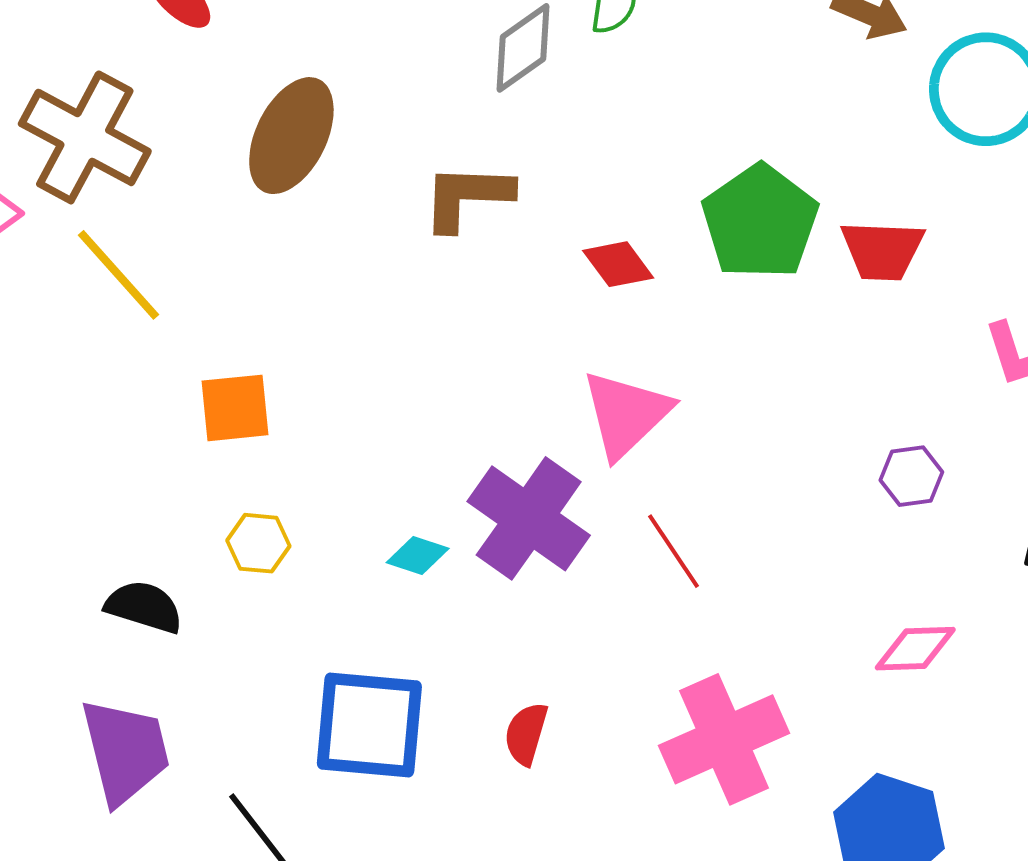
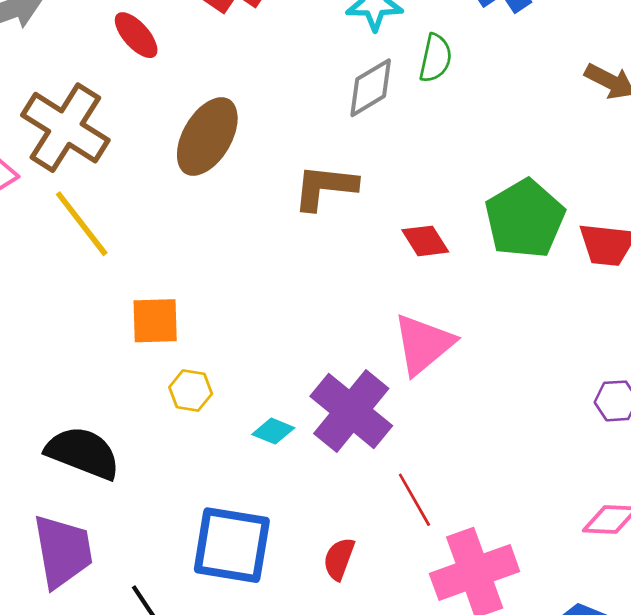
yellow hexagon: (258, 543) -> (191, 390), moved
red line: (674, 551) -> (414, 500), moved
black semicircle: (144, 607) -> (83, 453), size x1.4

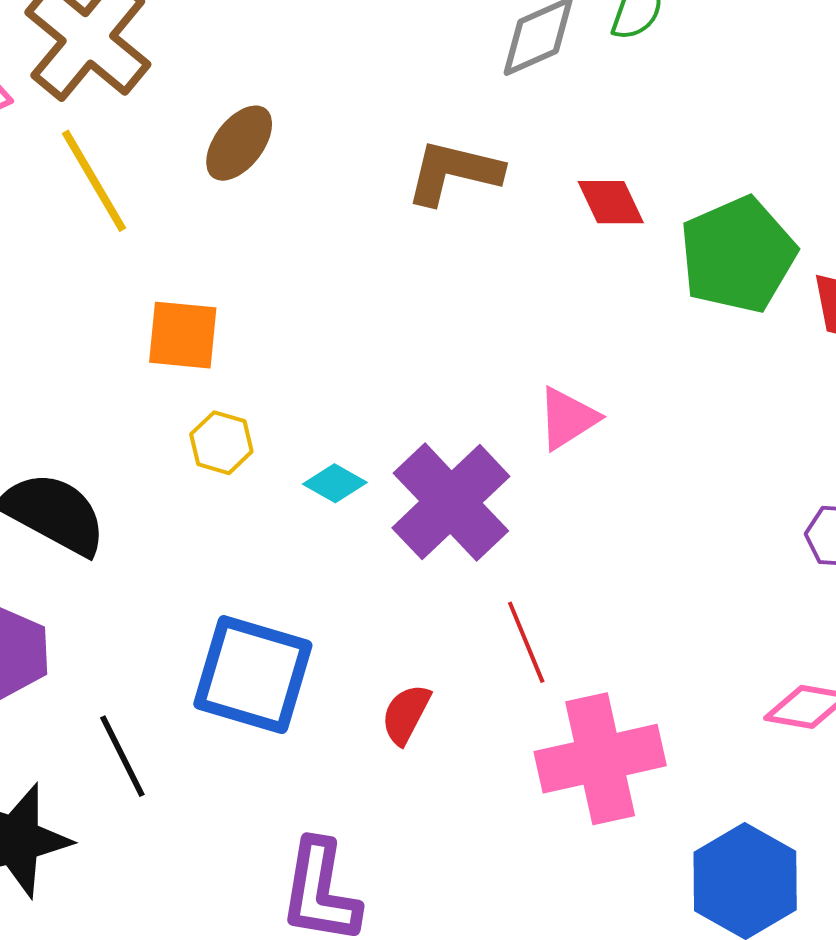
brown ellipse: (207, 137) -> (239, 143), moved, size x0.7
red diamond: (425, 241) -> (611, 202), moved
pink triangle: (423, 344) -> (568, 418), size x0.7
cyan diamond: (273, 431) -> (335, 483), moved

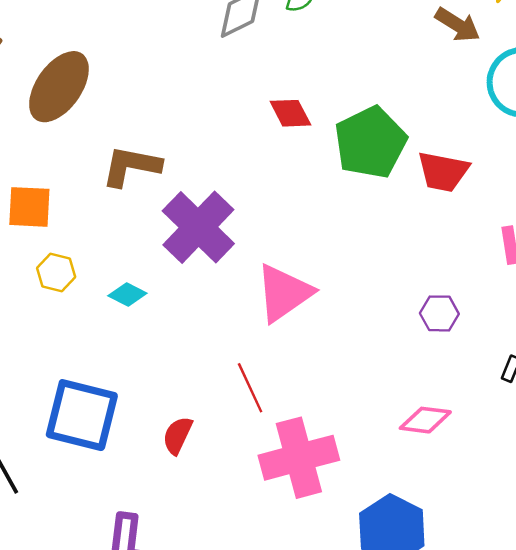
brown ellipse: (239, 143) -> (59, 87), size x1.5
brown L-shape: (454, 172) -> (131, 166), moved
pink triangle: (568, 418) -> (284, 293), moved, size x1.5
purple cross: (451, 502) -> (198, 227), moved

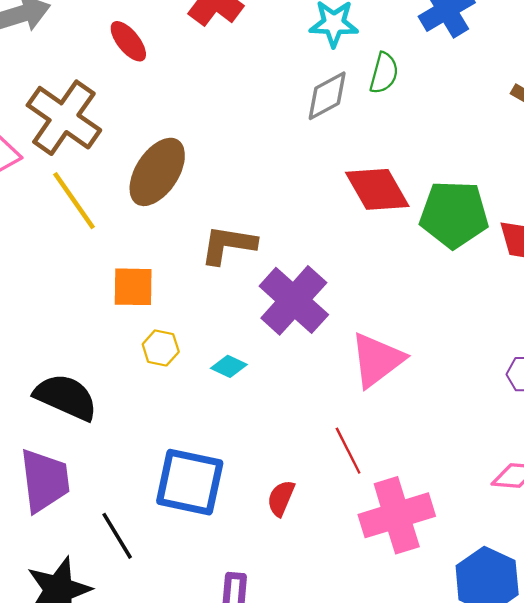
red diamond: (290, 113) -> (377, 189), size x1.6
green pentagon: (370, 142) -> (454, 214), turned 30

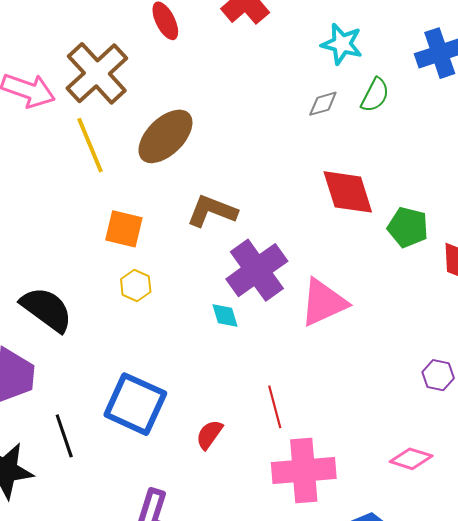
gray diamond: (327, 96) -> (323, 104), size x0.7
green pentagon: (454, 214) -> (408, 227), size x0.7
pink triangle: (377, 360) -> (323, 302), moved
cyan diamond: (229, 366) -> (225, 316), moved, turned 36

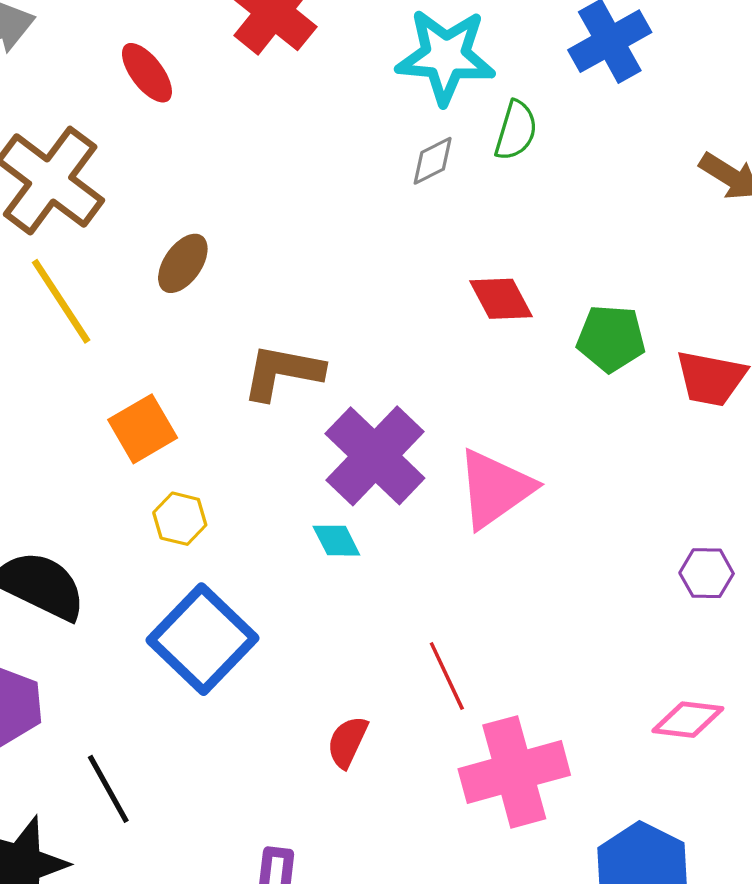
cyan star: (342, 44) -> (446, 56), size x1.4
brown ellipse: (165, 136) -> (183, 263), size x0.6
red diamond: (348, 192) -> (501, 299), size x0.7
orange square: (124, 229) -> (143, 429), turned -33
blue square: (135, 404) -> (202, 639), moved, turned 30

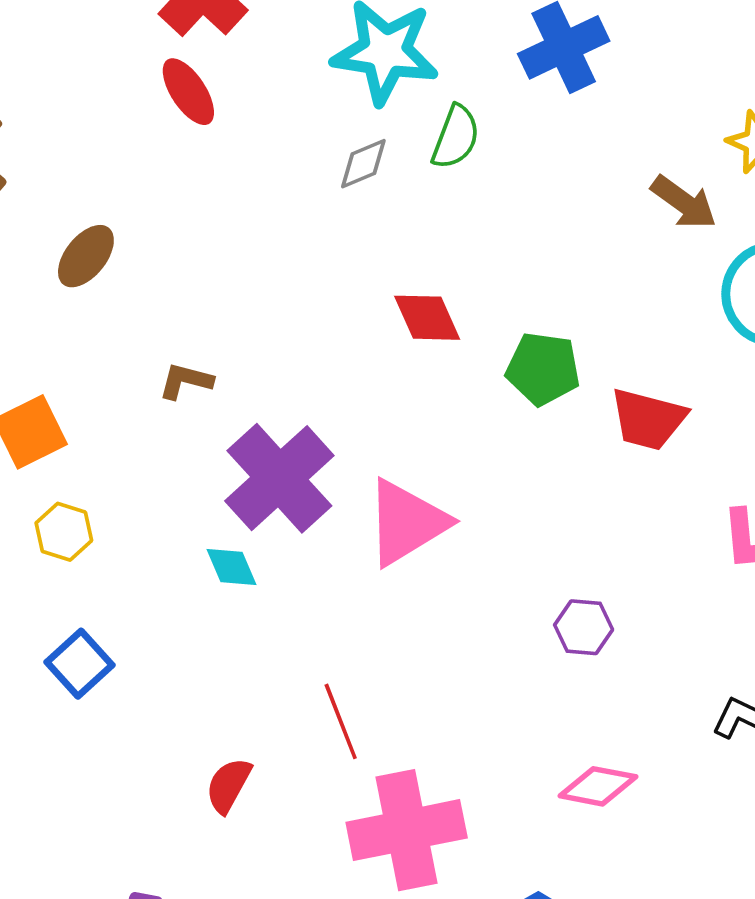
red ellipse: (147, 73) -> (188, 92), moved
brown L-shape: (283, 372) -> (186, 381), size x0.6
purple hexagon: (707, 573) -> (584, 627), moved
blue square: (202, 639) -> (79, 664), size x0.6

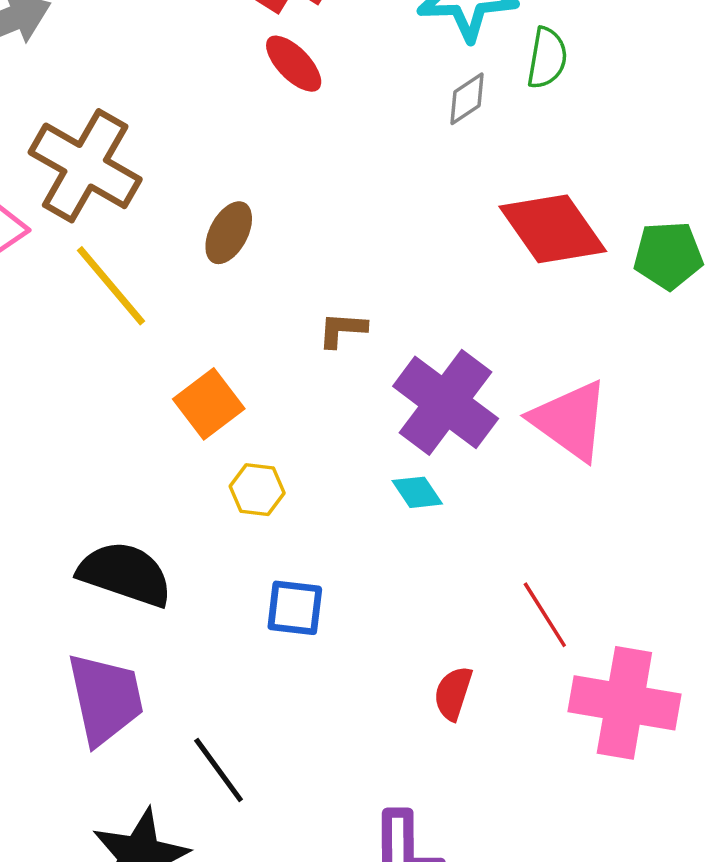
red diamond: (427, 318) -> (553, 229), size x1.6
pink triangle: (407, 522) -> (570, 420), turned -42
blue square: (79, 664) -> (295, 608), turned -30
pink cross: (407, 830) -> (624, 703), turned 32

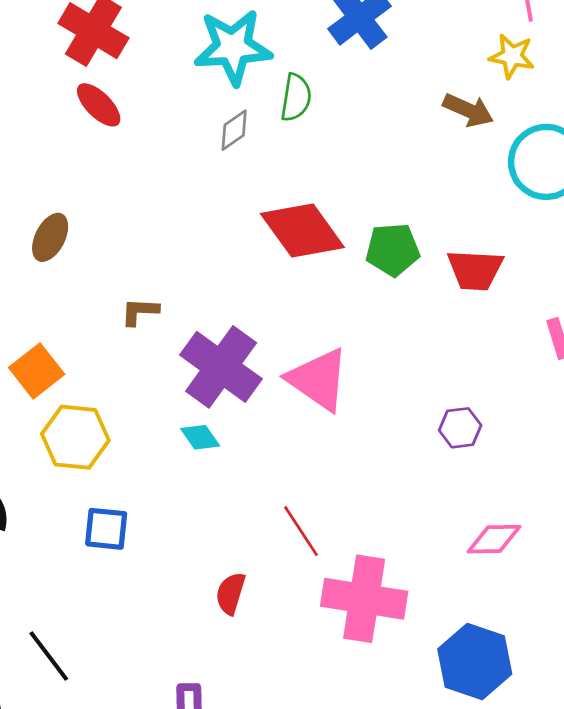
yellow hexagon: (257, 490) -> (75, 437), size x1.6

